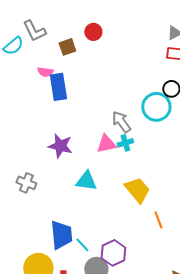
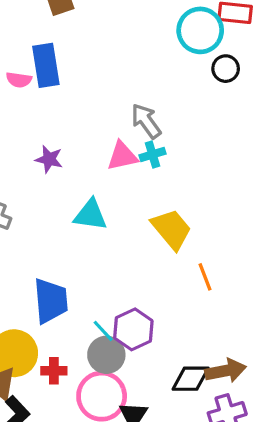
pink semicircle: (45, 72) -> (19, 80), moved
cyan circle: (156, 107) -> (200, 30), moved
purple star: (60, 146) -> (49, 159), size x0.7
cyan line: (82, 245) -> (103, 331), moved

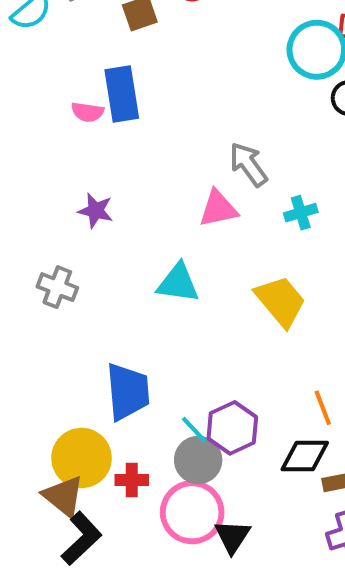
cyan cross: (152, 154) -> (301, 213), moved
purple star: (49, 159) -> (96, 211), moved
orange line: (205, 277) -> (323, 408), moved
black diamond: (191, 379) -> (305, 456), moved

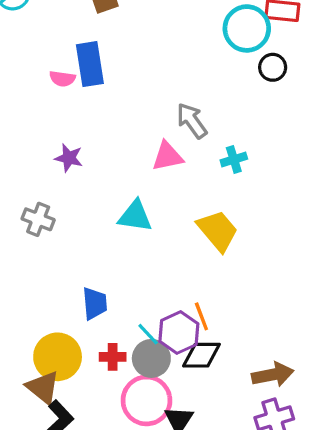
blue trapezoid: (128, 392) -> (95, 303), size x0.7
orange line: (323, 408) -> (201, 316), moved
black diamond: (305, 456) -> (201, 355), moved
red cross: (132, 480) -> (113, 357), moved

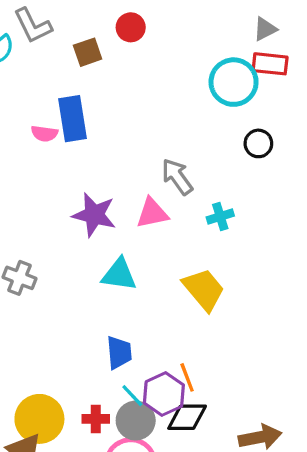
black circle: (273, 67) -> (258, 143), moved
purple star: (69, 158) -> (94, 215), moved, size x1.5
blue trapezoid: (95, 303) -> (119, 353), moved

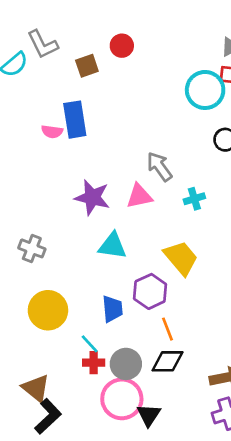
purple hexagon: (164, 394) -> (150, 291), moved
cyan line: (132, 396) -> (90, 344), moved
yellow circle: (39, 419) -> (48, 310), moved

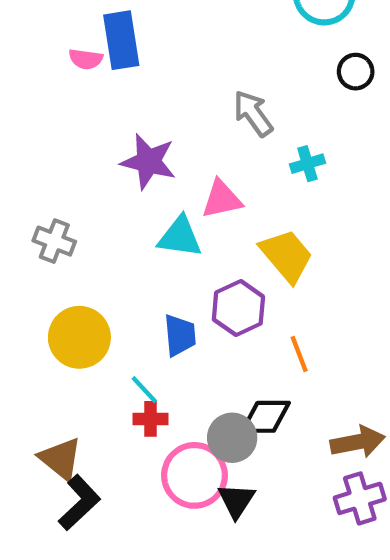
pink triangle: (139, 196) -> (222, 199), moved
orange line: (168, 329) -> (299, 354), moved
gray circle: (126, 364) -> (232, 438), moved

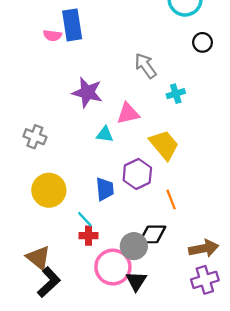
cyan triangle: (180, 237) -> (105, 134), size x0.7

